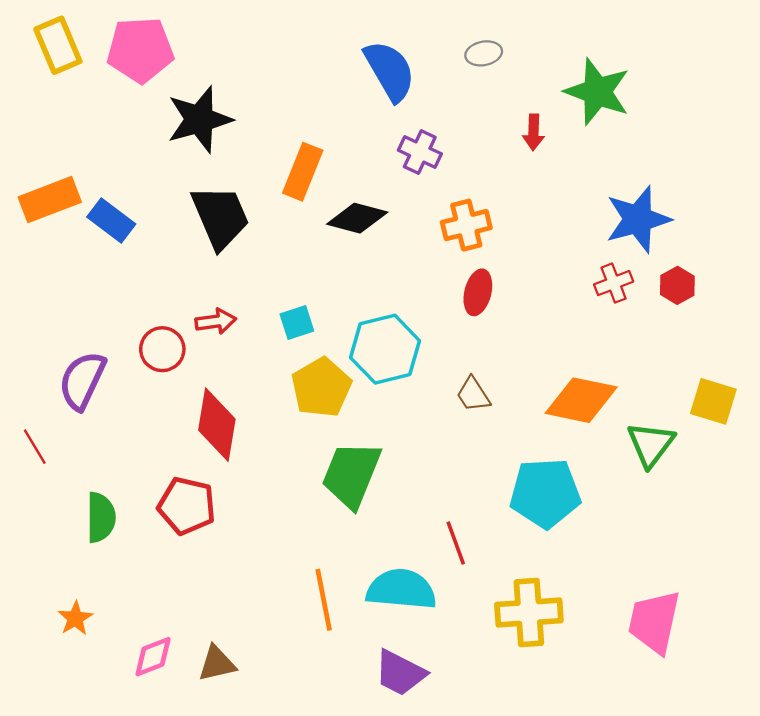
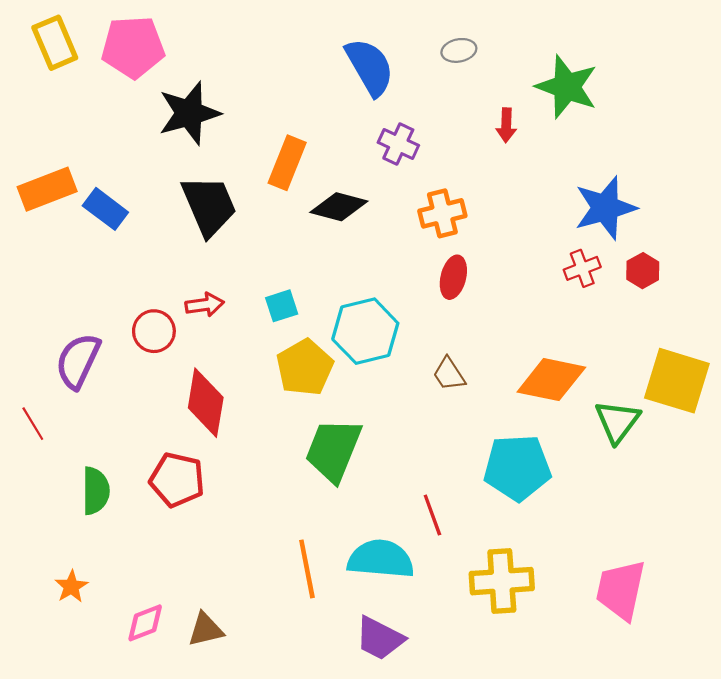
yellow square: (713, 401) -> (677, 381), size x1.5

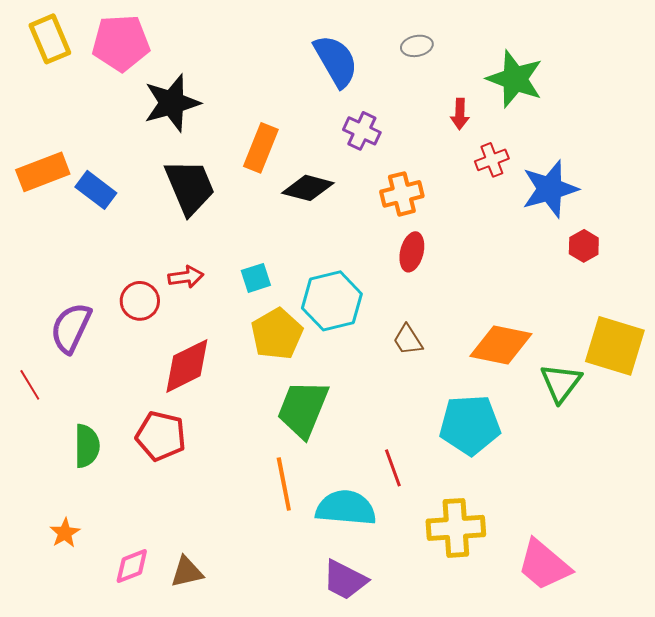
red cross: (582, 268) -> (492, 160), moved
red diamond: (206, 403) -> (187, 366), turned 54
orange line: (307, 569) -> (284, 484), moved
pink trapezoid: (621, 590) -> (544, 565), moved, turned -62

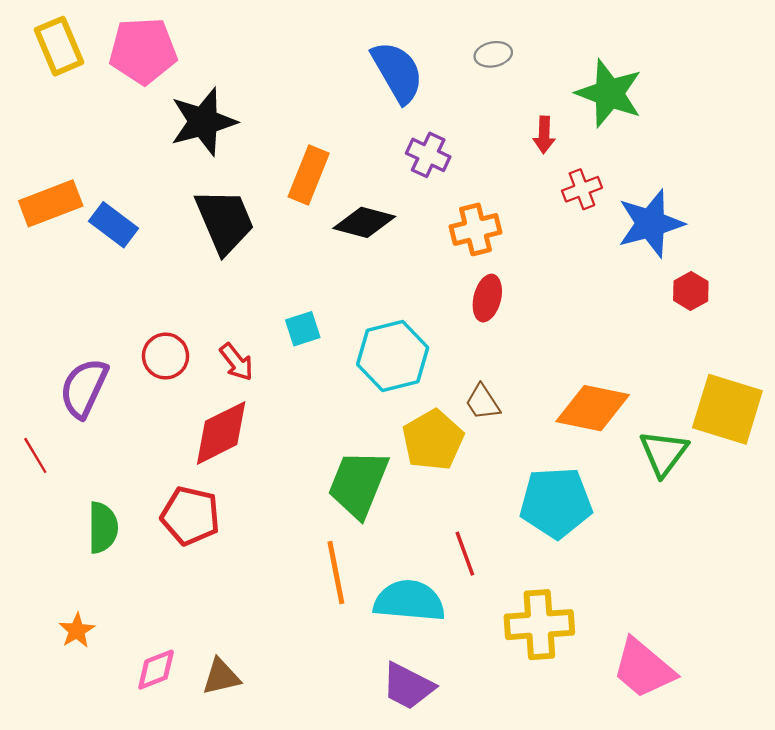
red arrow: (186, 277) -> (236, 362), moved, turned 60
yellow pentagon: (277, 334) -> (433, 440), moved

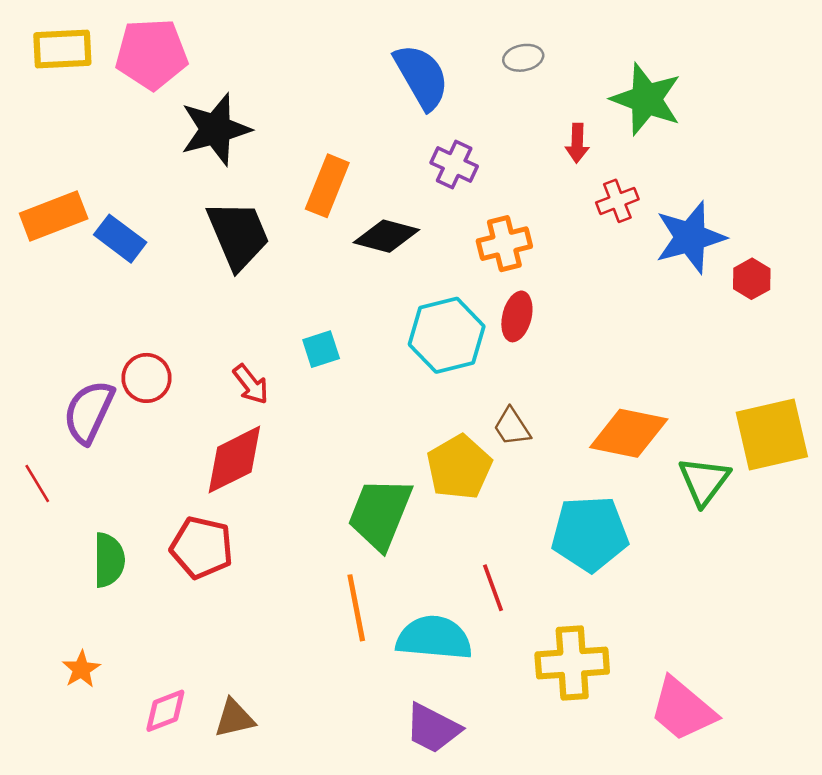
yellow rectangle: (59, 46) -> (62, 49), turned -70
red hexagon: (691, 291) -> (752, 279), moved
red circle: (166, 356) -> (146, 378), moved
cyan hexagon: (393, 356) -> (447, 335), moved
yellow square: (727, 409) -> (772, 434), turned -30

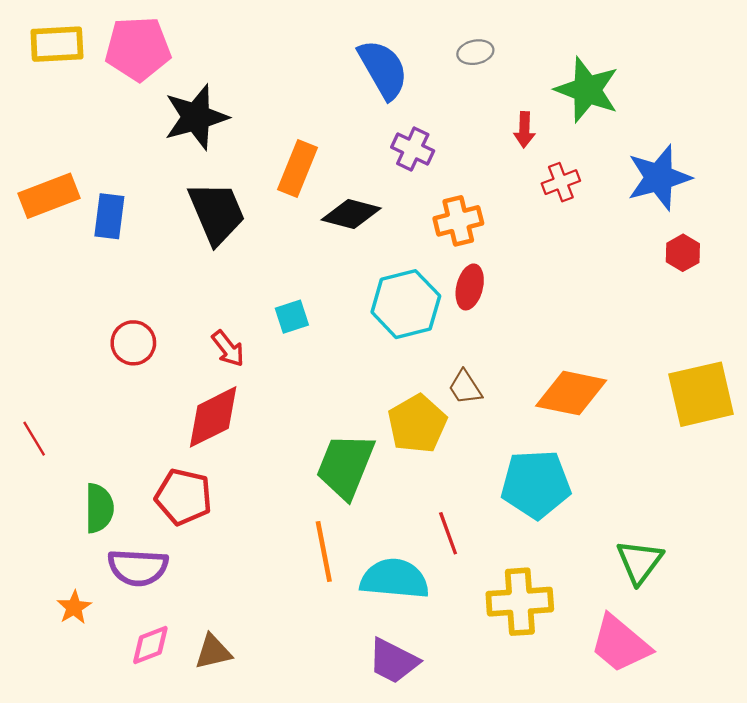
blue star: (690, 237) -> (659, 178), moved
blue rectangle: (120, 239) -> (109, 216), turned 60
purple semicircle: (89, 412) -> (138, 567), moved, turned -112
green triangle: (704, 481) -> (640, 562), moved

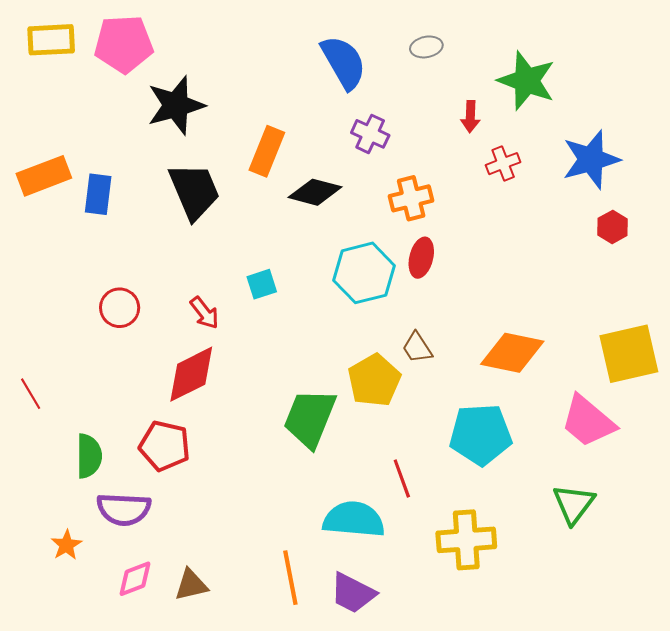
orange line: (324, 551) -> (290, 578), moved
pink trapezoid: (620, 644) -> (588, 421), moved

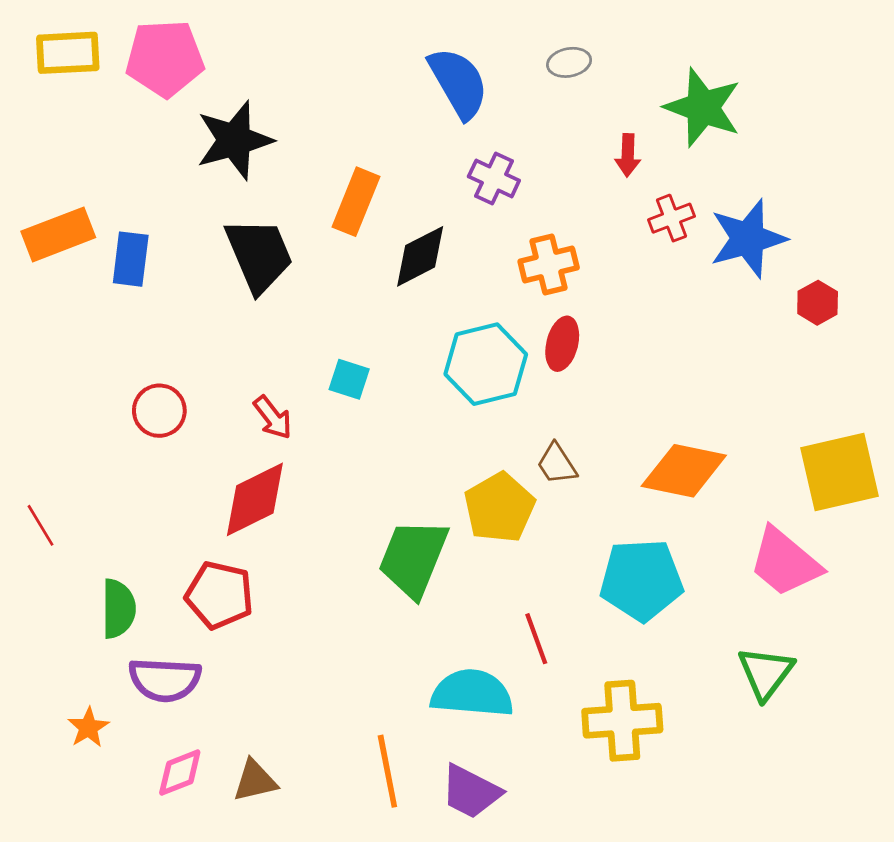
blue star: (591, 159) -> (748, 239), moved
black diamond: (315, 192) -> (420, 256), turned -42
cyan square: (262, 284) -> (349, 379), turned 36

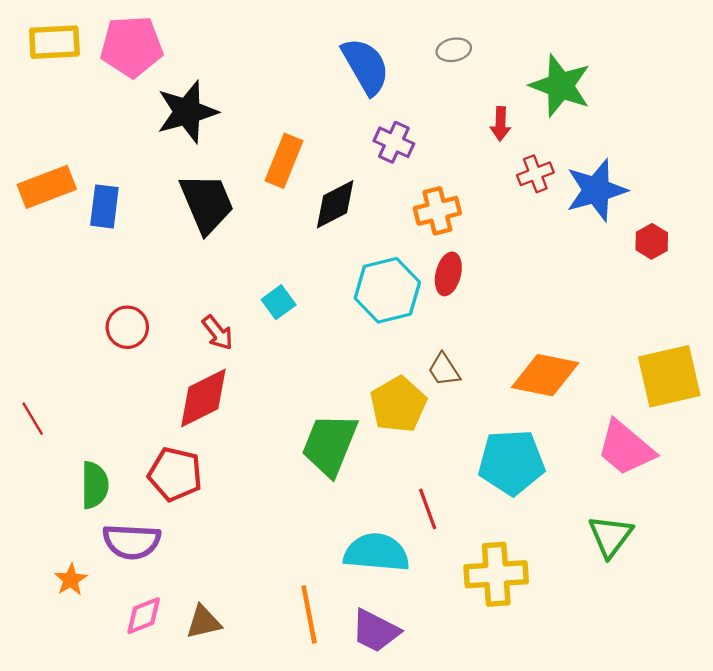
cyan square: (349, 379) -> (279, 302), turned 36

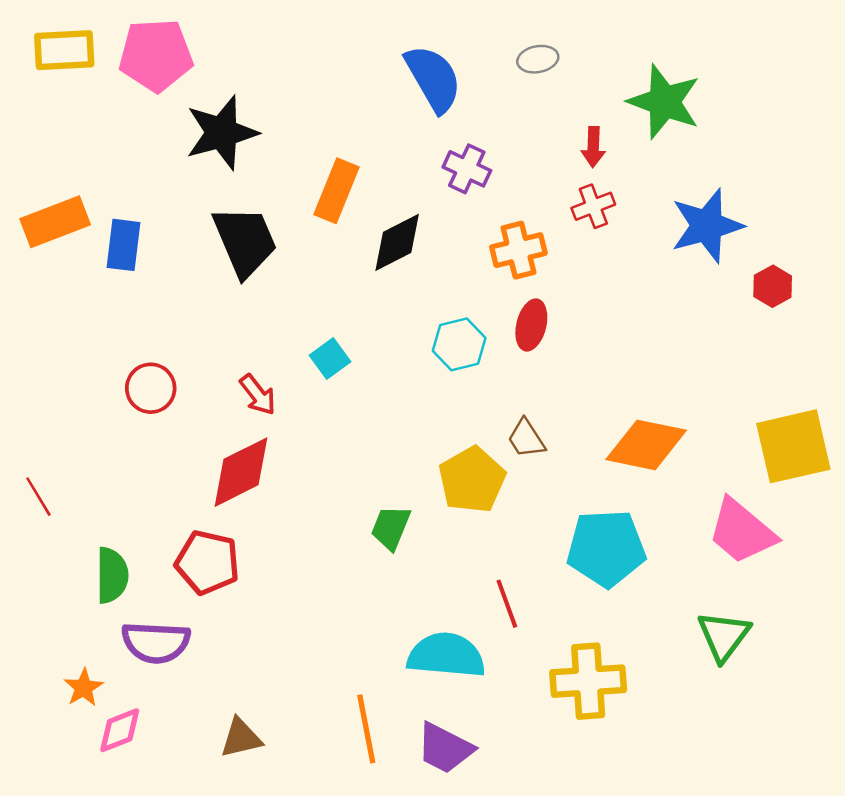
red cross: (535, 174) -> (593, 206), moved
cyan hexagon: (387, 290) -> (459, 344), size x0.7
green trapezoid: (330, 445) -> (391, 528), size x0.6
pink diamond: (144, 616) -> (120, 730), moved

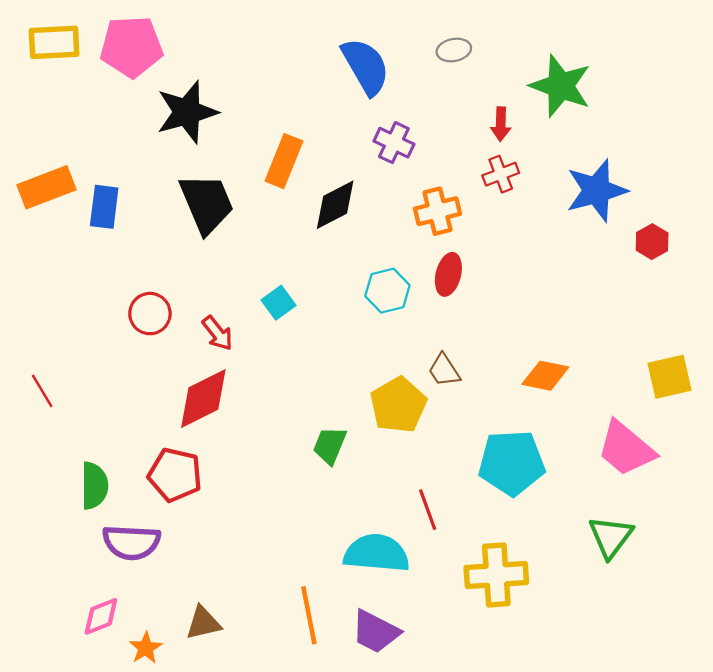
red circle: (151, 388) -> (150, 314), moved
orange diamond: (646, 445) -> (545, 376), size x0.7
yellow square: (793, 446) -> (669, 377), size x0.7
red line: (38, 497) -> (42, 391), moved
orange star: (84, 688) -> (146, 648), moved

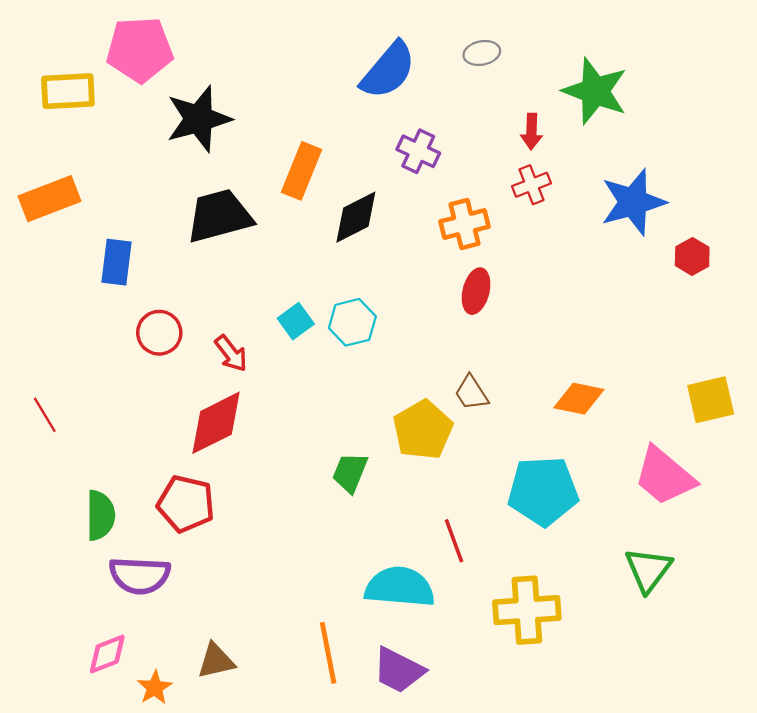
yellow rectangle: (54, 42) -> (68, 91), moved
blue semicircle: (366, 66) -> (388, 70), turned 70
black trapezoid: (207, 204) -> (219, 216), turned -82
blue rectangle: (104, 207) -> (117, 262), moved
cyan hexagon: (387, 291) -> (352, 322), moved

